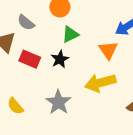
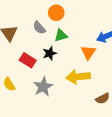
gray semicircle: (26, 23) -> (39, 28), moved
red rectangle: (30, 59) -> (28, 60), moved

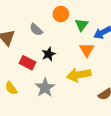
orange circle: (56, 13) -> (61, 14), moved
green triangle: (61, 35) -> (82, 25), moved, turned -32

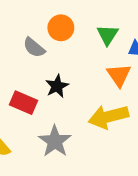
orange circle: (61, 14) -> (61, 28), moved

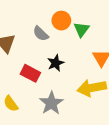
green triangle: (108, 35) -> (82, 29), moved

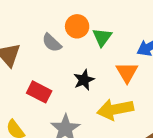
black star: (56, 63) -> (84, 80), moved

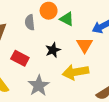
green triangle: (102, 37) -> (67, 19), turned -40
gray semicircle: (52, 43) -> (30, 22), turned 40

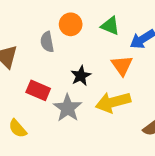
green triangle: (67, 19) -> (110, 26), moved
gray star: (39, 86) -> (68, 108), moved

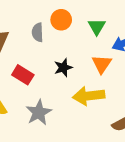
green triangle: (110, 26) -> (97, 27), turned 30
gray star: (68, 108) -> (39, 112), moved

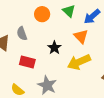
gray semicircle: (38, 32) -> (22, 34), moved

